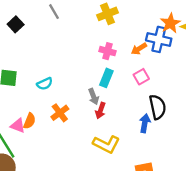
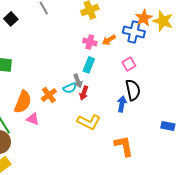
orange arrow: (139, 49) -> (109, 40), moved
pink square: (141, 77) -> (129, 64), moved
cyan semicircle: (45, 84) -> (70, 88), moved
orange semicircle: (30, 121) -> (23, 102), size x1.6
pink triangle: (18, 126) -> (33, 119), moved

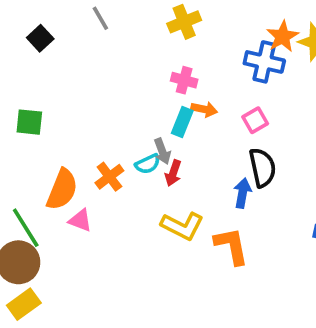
orange arrow: (109, 40) -> (204, 109), moved, turned -136
orange L-shape: (124, 146) -> (232, 246), moved

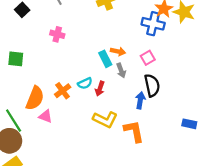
pink cross: (184, 80) -> (57, 34), moved
cyan rectangle: (182, 122) -> (105, 59), turned -49
gray arrow: (162, 151) -> (121, 71), moved

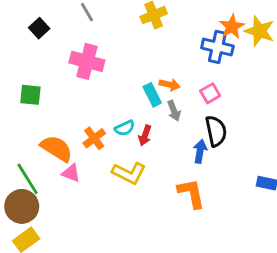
pink cross: (57, 34) -> (87, 61), size x1.6
orange semicircle: (35, 98) -> (57, 148), turned -80
yellow L-shape: (105, 120) -> (129, 173), moved

